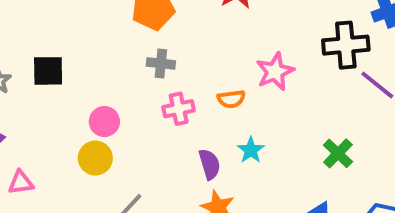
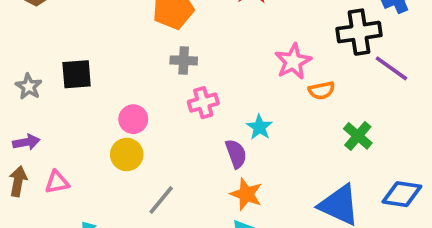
orange semicircle: (231, 99) -> (322, 90), moved
cyan star: (251, 150) -> (259, 127), moved

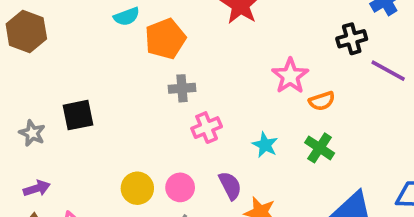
black cross: (359, 32) -> (352, 39), size x0.7
pink circle: (133, 119) -> (180, 187), moved
green cross: (358, 136) -> (320, 148), moved
purple semicircle: (236, 154) -> (230, 186), moved

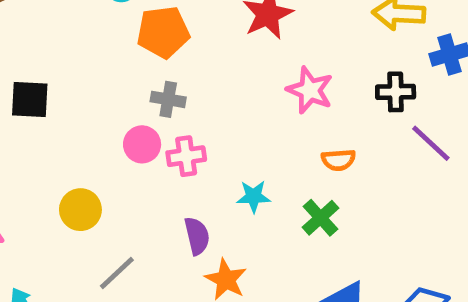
pink star: (290, 76) -> (310, 90), moved, turned -30
cyan star: (265, 145) -> (254, 196), turned 30
pink circle: (180, 187) -> (142, 144), moved

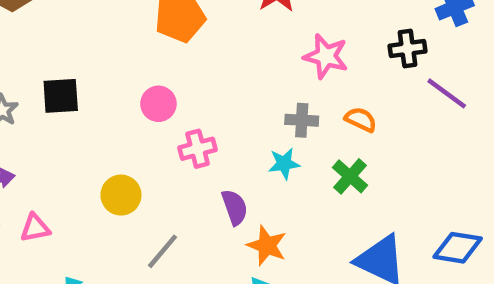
gray cross: (168, 99) -> (302, 120), moved
pink circle: (142, 144) -> (158, 104), moved
pink cross: (186, 156) -> (198, 149), moved
orange semicircle: (338, 160) -> (361, 119), turned -144

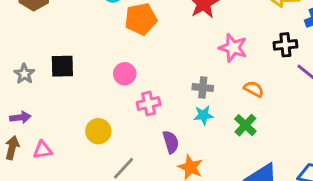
gray cross: (302, 120) -> (203, 88), moved

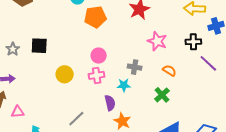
pink circle: (125, 74) -> (99, 56), moved
cyan star: (203, 115) -> (124, 85), moved
yellow circle: (98, 131) -> (65, 74), moved
pink triangle: (43, 150) -> (18, 112), moved

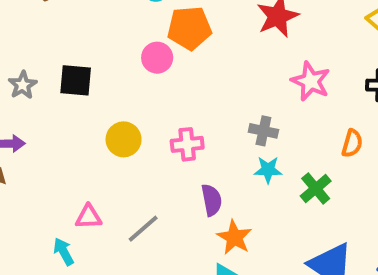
pink circle: (99, 56) -> (157, 58), moved
orange semicircle: (169, 71) -> (352, 143), moved, turned 72
cyan star: (124, 85) -> (268, 170), moved
pink triangle: (18, 112) -> (89, 217), moved

